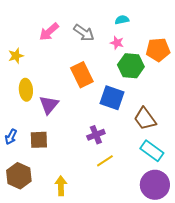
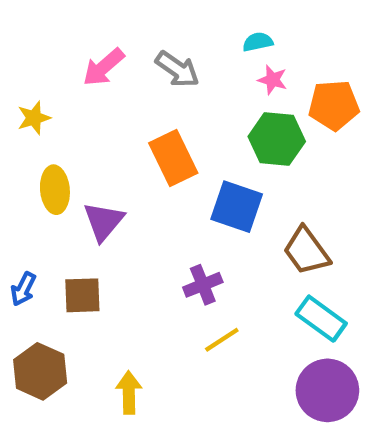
pink star: (117, 43) -> (272, 80), moved

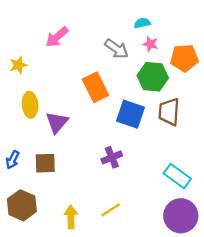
gray arrow: (177, 69) -> (117, 49), moved
brown trapezoid: (306, 251) -> (169, 112), moved, turned 40
yellow line: (222, 340) -> (111, 210), moved

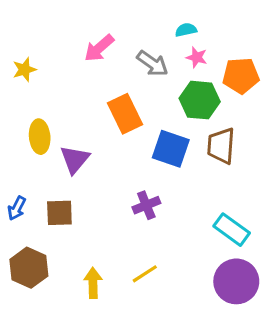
pink arrow: (57, 37) -> (99, 48), moved
yellow star: (18, 65) -> (24, 70), moved

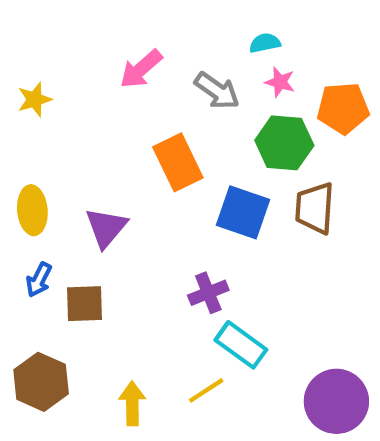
yellow ellipse: (40, 137) -> (32, 210), moved
blue arrow: (17, 208) -> (39, 280), moved
cyan rectangle: (232, 230) -> (241, 345), moved

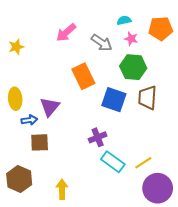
orange pentagon: (343, 108) -> (161, 28), moved
blue arrow: (39, 280) -> (29, 120), moved, turned -126
yellow line: (206, 390) -> (143, 163), moved

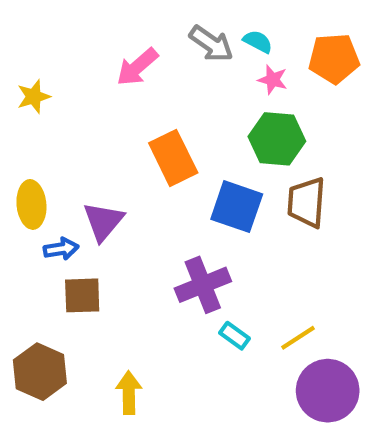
cyan semicircle: (124, 20) -> (258, 42), turned 40
gray arrow: (102, 43) -> (211, 44), moved
purple cross: (98, 137) -> (203, 285), size x1.4
cyan rectangle: (113, 162) -> (235, 336), size x0.6

